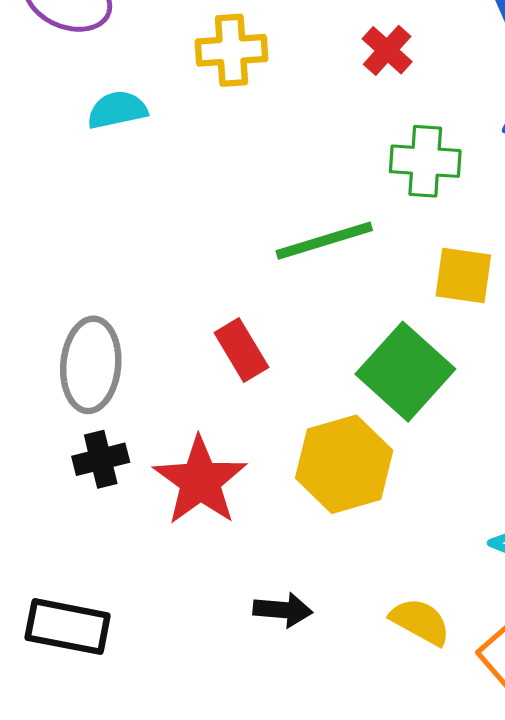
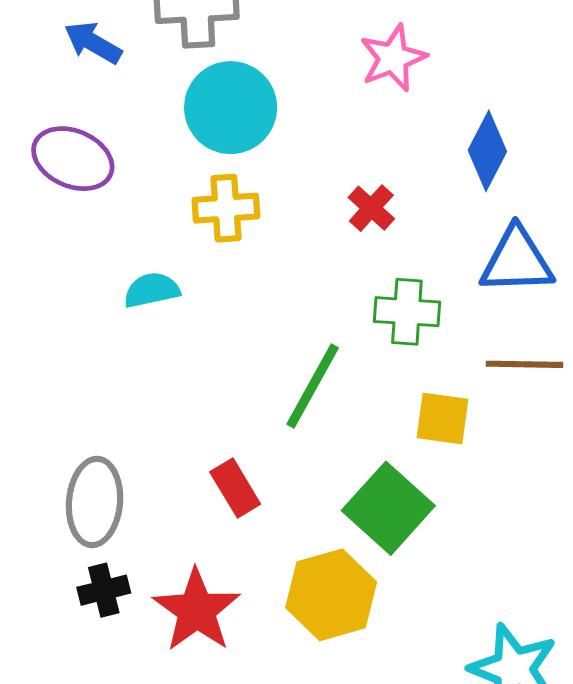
cyan semicircle: (117, 110) -> (152, 290), moved
green line: (324, 241) -> (313, 386), turned -44

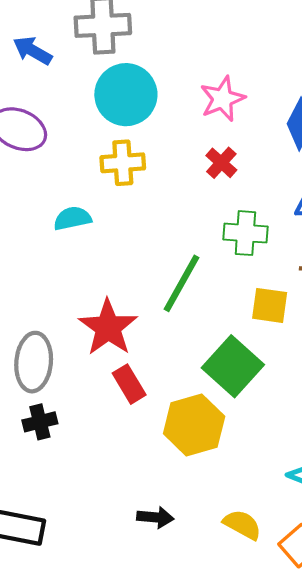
pink star: (393, 58) -> (222, 99), moved
red rectangle: (235, 488) -> (129, 384), moved
red star: (197, 610) -> (108, 327), moved

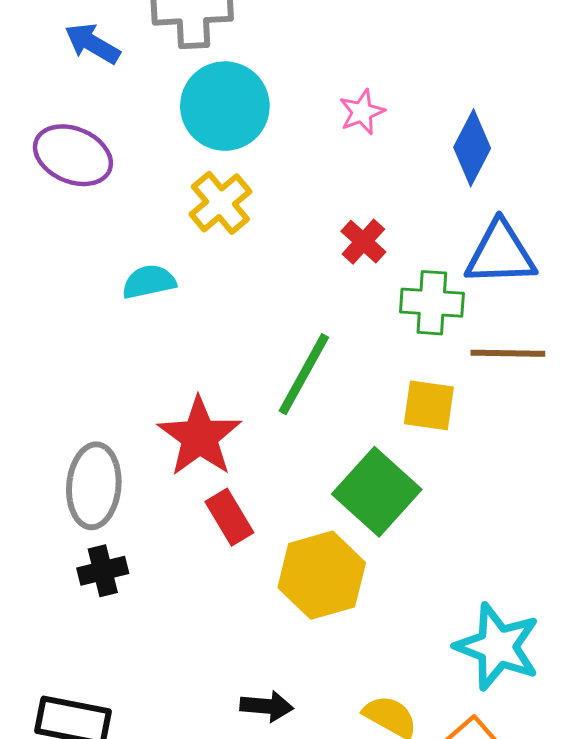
pink star: (222, 99) -> (362, 112), size x0.7
yellow cross: (123, 163) -> (220, 203), turned -36
red cross: (221, 163) -> (363, 242), moved
green cross: (245, 233) -> (432, 303), moved

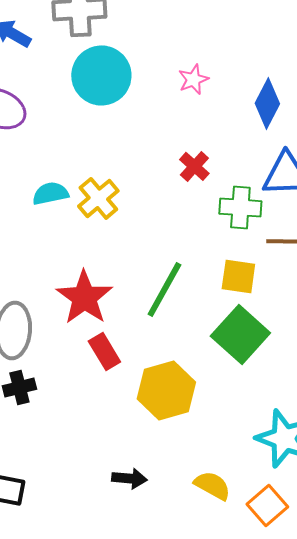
yellow cross: (220, 203) -> (98, 198), moved
green line: (304, 374) -> (164, 289), moved
green square: (377, 492) -> (240, 334), moved

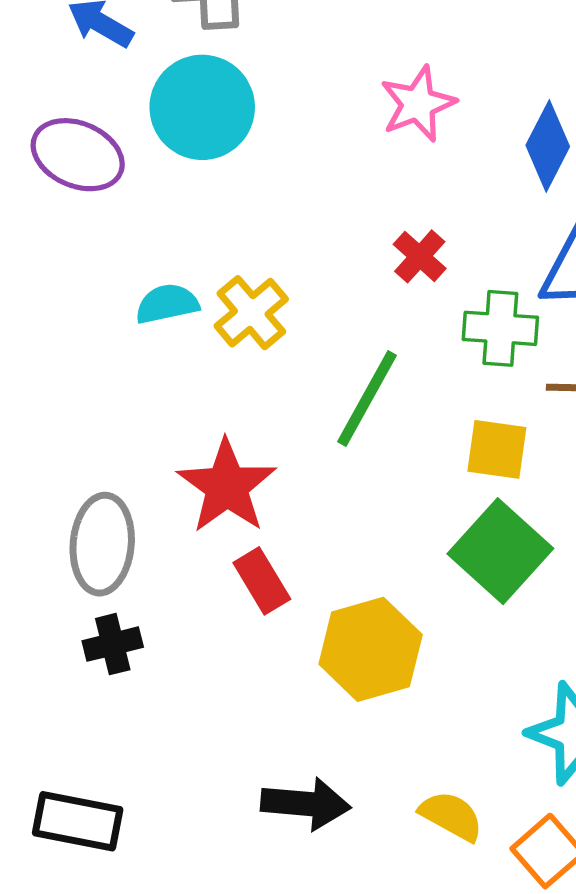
cyan circle: (101, 75) -> (202, 107), moved
pink star: (193, 79) -> (418, 104), size x1.4
green line: (164, 289) -> (367, 399), moved
black arrow: (129, 478) -> (306, 804), size x1.4

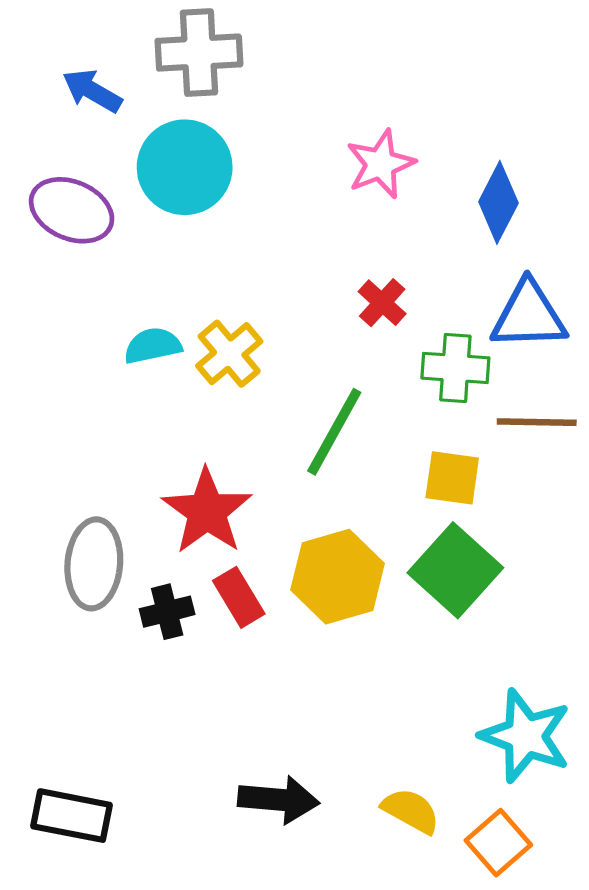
black cross: (113, 644) -> (167, 612), moved
yellow hexagon: (371, 649) -> (338, 577), moved

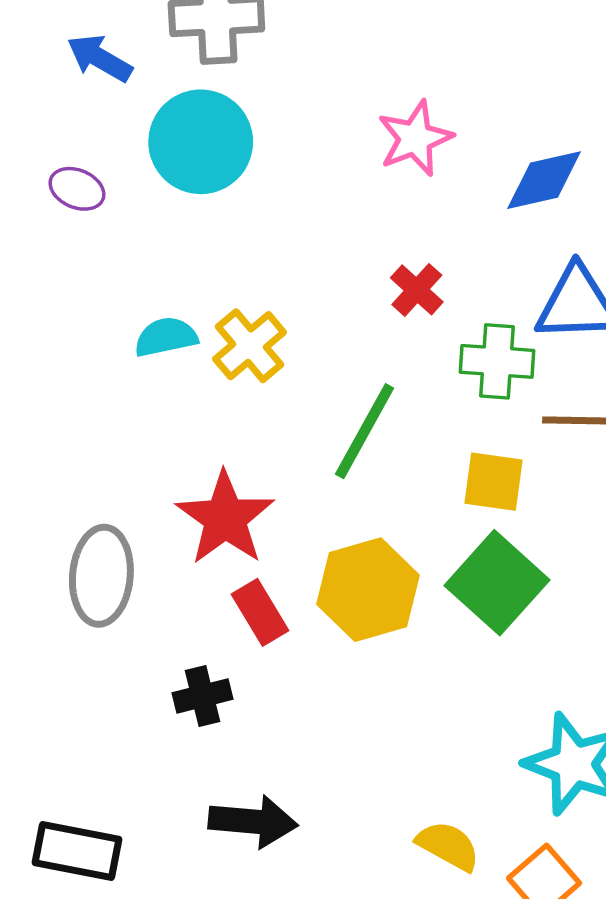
blue diamond: (498, 202) -> (544, 180), turned 50
purple ellipse: (72, 210) -> (77, 189), size x0.6
black cross: (167, 612) -> (202, 696), moved
black arrow: (279, 800) -> (253, 821), moved

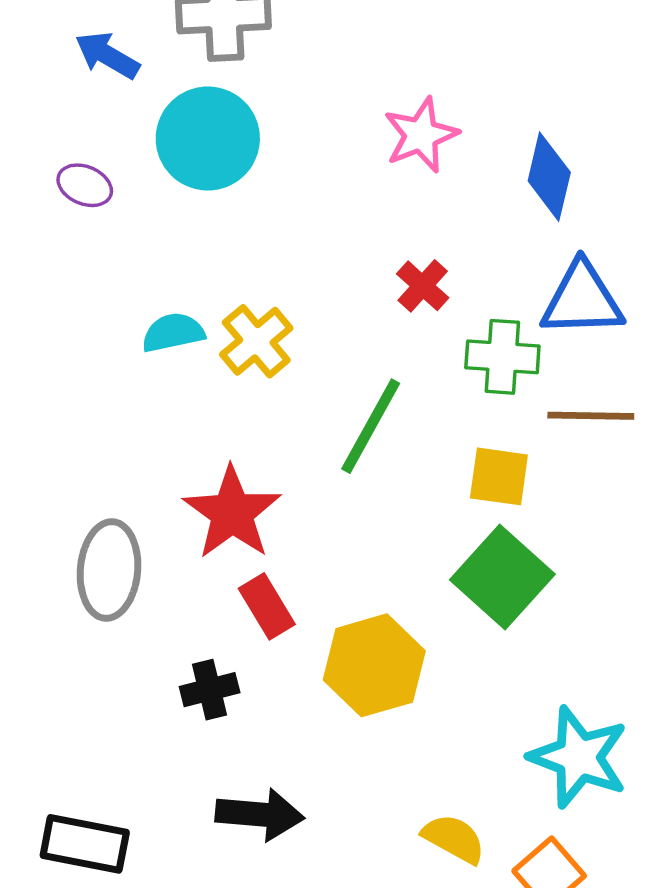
blue diamond: (544, 180) -> (549, 177), turned -64
yellow hexagon: (368, 590) -> (374, 665), moved

